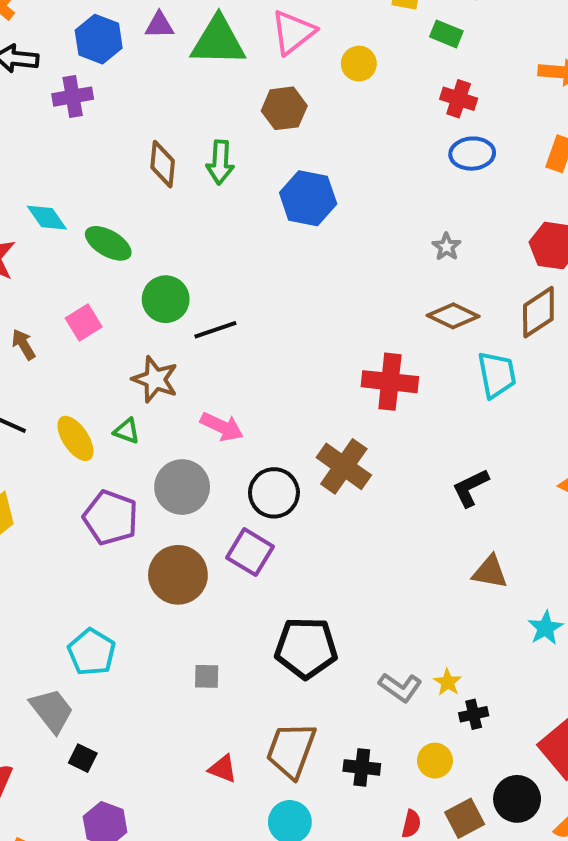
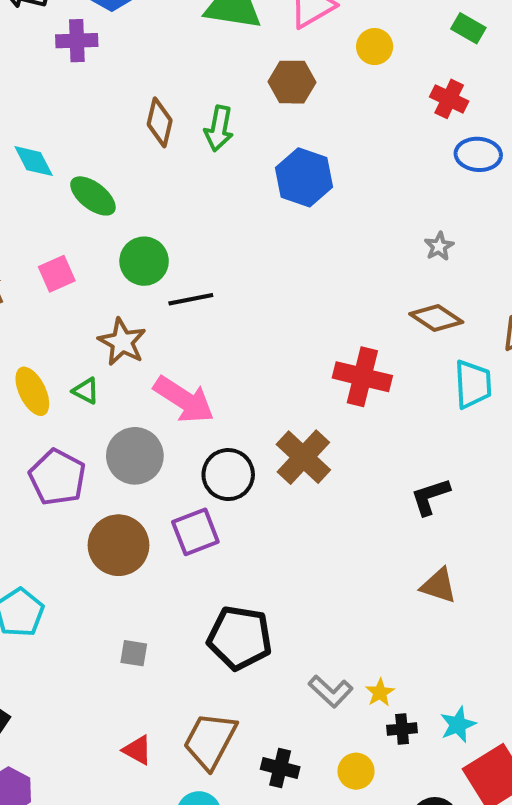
red cross: (459, 99) -> (449, 99), moved
pink arrow: (222, 427) -> (184, 400), size x1.4
purple square: (250, 552) -> (195, 532), turned 30
cyan star: (545, 628) -> (458, 725), moved

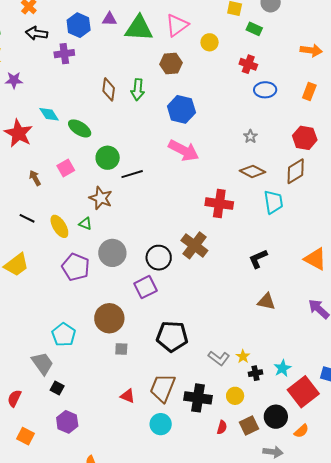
pink arrow: (184, 400) -> (184, 150), moved
brown circle: (118, 545) -> (109, 318), moved
black cross: (280, 768) -> (198, 398), size x1.5

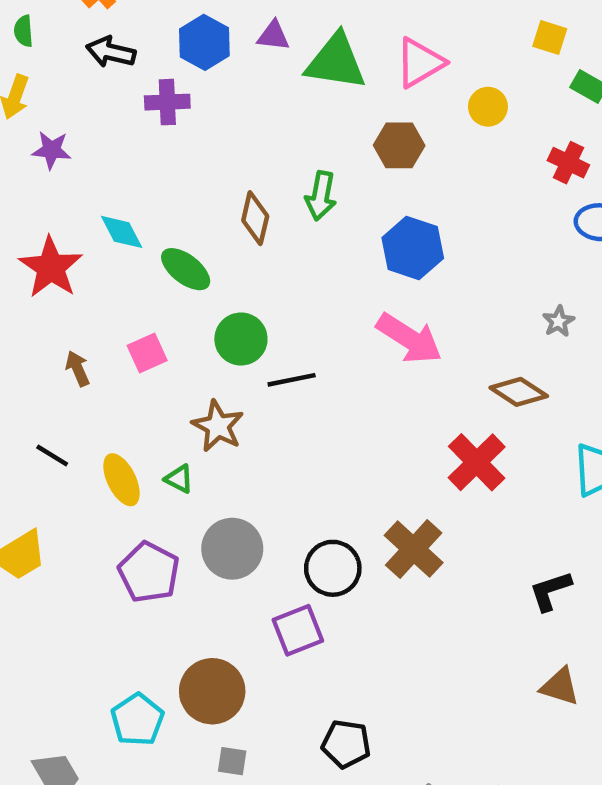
brown diamond: (109, 89) -> (255, 218), moved
brown diamond: (252, 171) -> (519, 392), moved
red cross: (219, 204) -> (477, 462), turned 32
cyan pentagon: (64, 335) -> (137, 720), moved
black pentagon: (172, 336) -> (346, 744), size x0.7

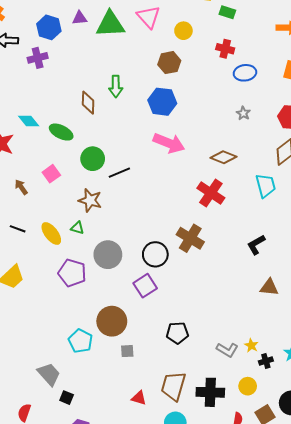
pink triangle: (420, 63) -> (149, 17), turned -30
brown hexagon: (399, 145) -> (169, 63), moved
gray star: (559, 321) -> (243, 113), moved

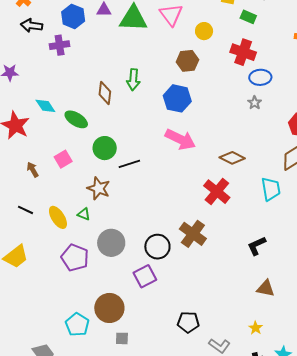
red cross: (225, 49) -> (243, 52), size x1.4
gray star: (243, 113) -> (255, 103), moved
black pentagon: (177, 333) -> (188, 322), moved
yellow star: (251, 345) -> (256, 328), moved

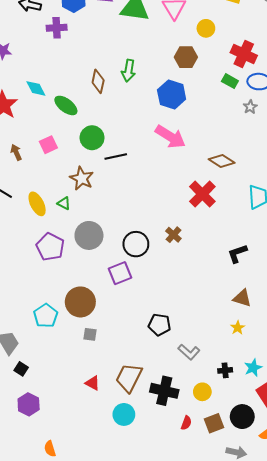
green rectangle: (248, 17) -> (230, 81), moved
brown cross: (193, 234) -> (173, 235), size x0.6
yellow star: (256, 328) -> (238, 328), moved

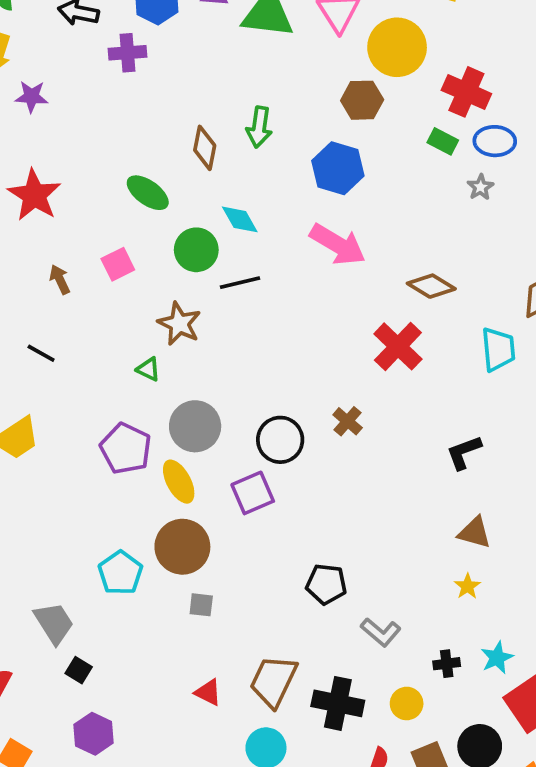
yellow circle: (206, 28) -> (397, 47), size x1.8
cyan diamond: (36, 88) -> (240, 219), moved
yellow ellipse: (37, 204) -> (179, 482), moved

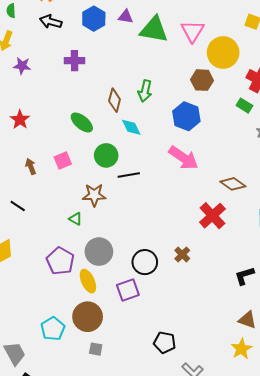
purple cross: (127, 53) -> (75, 61), moved
red star: (34, 195) -> (20, 120), size x0.7
cyan diamond: (240, 219) -> (131, 127), moved
brown star: (179, 324) -> (94, 195), turned -30
yellow star: (467, 586) -> (241, 349), size x1.5

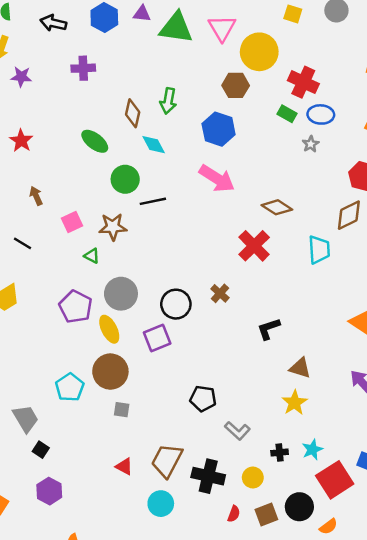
pink square: (63, 160) -> (72, 222), moved
black L-shape: (244, 276) -> (269, 329), moved

